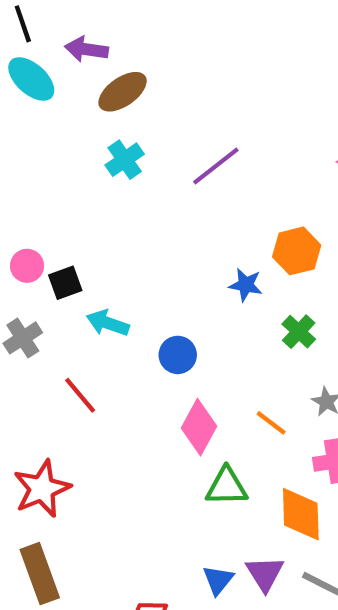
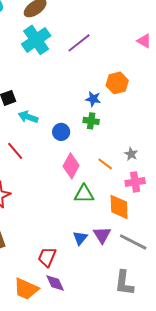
cyan cross: (125, 160) -> (36, 40), size x1.6
green cross: (299, 332) -> (91, 121), moved, turned -35

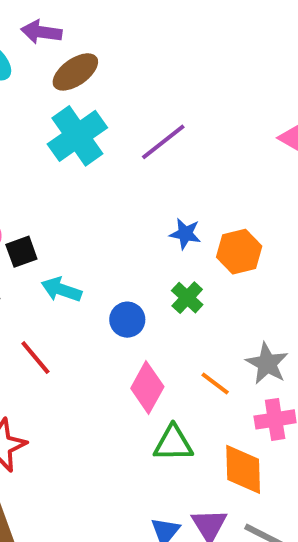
orange hexagon: (117, 83) -> (239, 252), moved
blue star: (93, 99) -> (185, 234), moved
green cross: (91, 121) -> (187, 298), turned 35
gray star: (131, 154) -> (267, 364), size x1.5

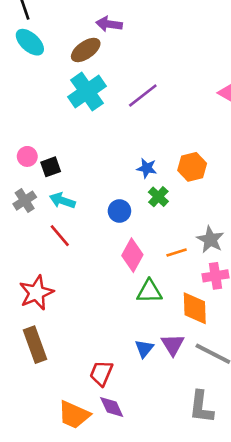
purple arrow: (41, 32) -> (109, 24), moved
blue star: (185, 234) -> (147, 168), moved
cyan arrow: (61, 290) -> (62, 201), moved
orange line: (215, 383) -> (177, 253), turned -54

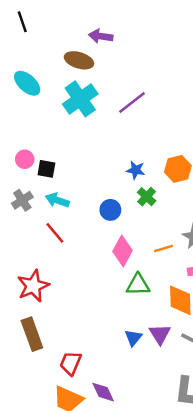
cyan ellipse: (30, 42) -> (27, 83), moved
brown ellipse: (86, 50) -> (79, 60), turned 52
black square: (51, 167) -> (46, 169), turned 30
red trapezoid: (101, 373) -> (71, 363), moved

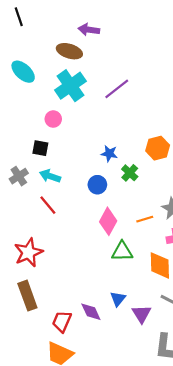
pink circle: (25, 159) -> (53, 119), moved
blue star: (136, 170) -> (109, 153), moved
purple triangle: (160, 334) -> (142, 314), moved
purple diamond: (103, 392) -> (91, 312), moved

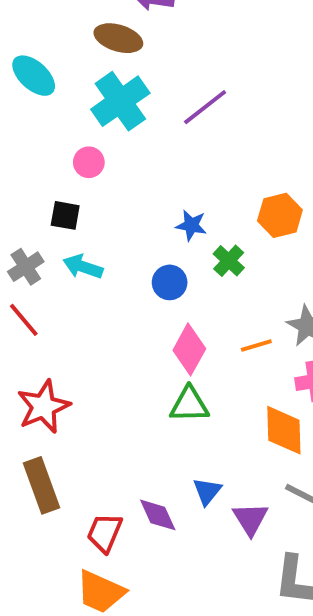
red line: (48, 205) -> (24, 320), moved
green triangle: (122, 251) -> (189, 405), moved

